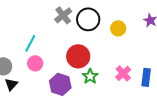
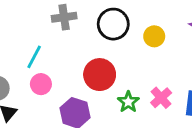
gray cross: (63, 15) -> (64, 17), moved, turned 30
green star: (90, 76) -> (128, 102), moved

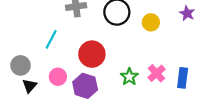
red circle: (100, 75) -> (92, 54), moved
pink circle: (41, 84) -> (58, 77), moved

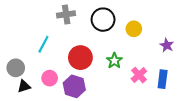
purple star: (187, 13) -> (167, 45), moved
green star: (129, 77) -> (114, 61), moved
black triangle: (30, 86) -> (24, 86), turned 32

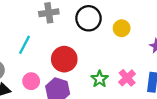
green star: (114, 61) -> (100, 79), moved

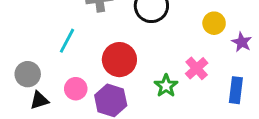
yellow circle: (122, 28) -> (214, 23), moved
pink cross: (127, 78) -> (197, 68), moved

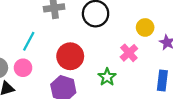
pink cross: (197, 68) -> (129, 53), moved
pink circle: (76, 89) -> (23, 68), moved

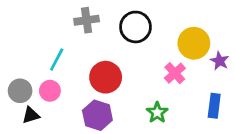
yellow circle: (145, 27) -> (194, 43), size x1.5
green star: (107, 77) -> (157, 113), moved

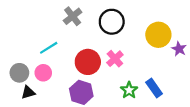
gray cross: (87, 20) -> (73, 16), turned -30
cyan line: (57, 60) -> (49, 48), turned 30
pink cross: (175, 73) -> (115, 59), moved
blue rectangle: (214, 106) -> (154, 88), moved, turned -42

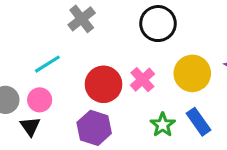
black circle: (112, 22) -> (158, 24), moved
yellow circle: (158, 35) -> (192, 73), moved
black triangle: (28, 92) -> (30, 126), moved, turned -48

